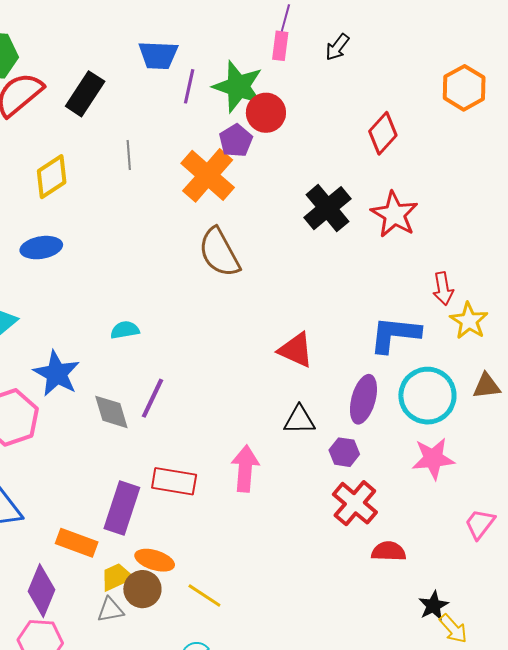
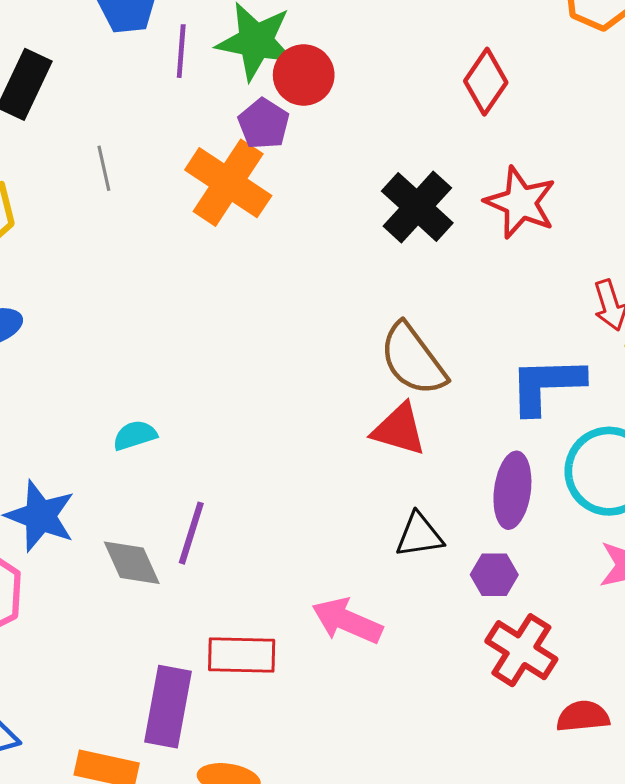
brown semicircle: (219, 252) -> (413, 359), moved
pink arrow: (245, 469) -> (347, 621), turned -63

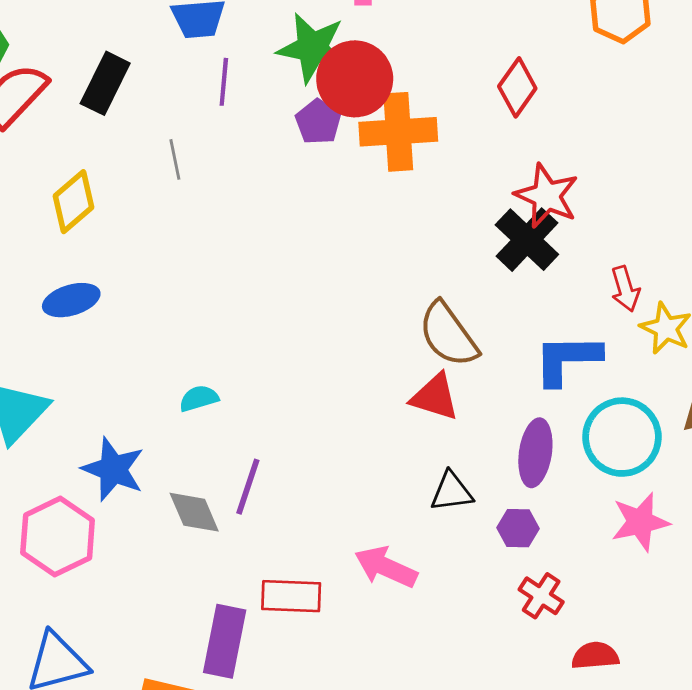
purple line: (181, 51) -> (224, 82), moved
red circle: (304, 75) -> (355, 79), size x1.4
orange cross: (228, 183) -> (398, 132), moved, turned -38
black cross: (417, 207) -> (527, 240), moved
red cross: (521, 650) -> (541, 596), size x0.7

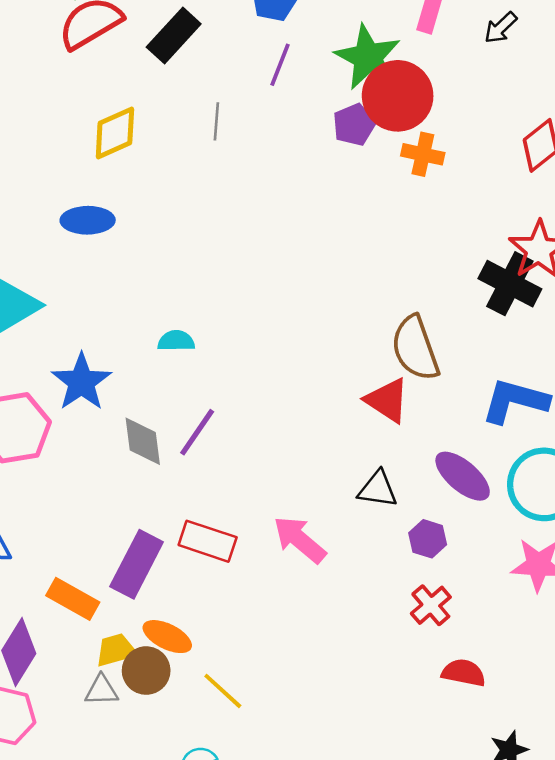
orange cross: (398, 132) -> (423, 154), size x0.6
black cross: (527, 240) -> (510, 284), turned -32
purple ellipse: (535, 453) -> (463, 476), turned -74

